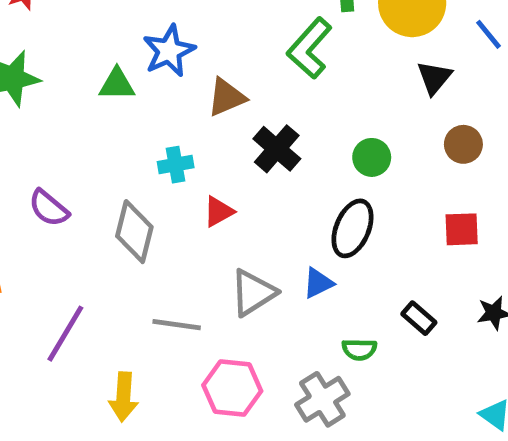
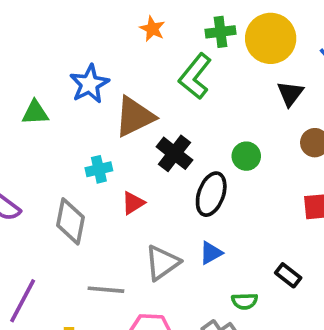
green triangle: (117, 84) -> (35, 113), moved
brown triangle: (226, 97) -> (135, 117), size x1.4
black ellipse: (352, 228) -> (211, 194), moved

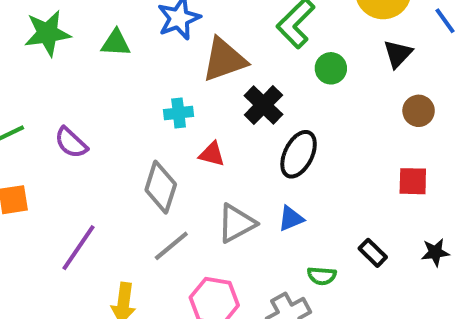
green circle: (246, 156) -> (331, 68), moved
red triangle: (133, 203) -> (212, 154), turned 40
gray diamond: (70, 221) -> (161, 187), moved
gray line: (106, 290) -> (171, 246), turned -51

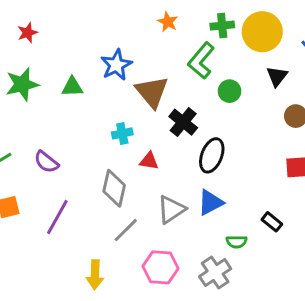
brown triangle: (224, 60) -> (152, 92), turned -45
blue triangle: (291, 219) -> (210, 202), size x1.4
purple line: (79, 248) -> (57, 217), moved

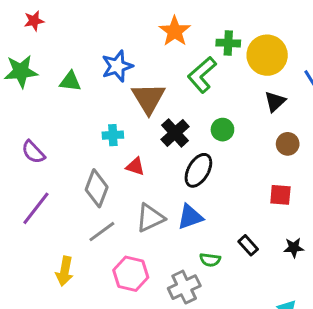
orange star: (168, 22) -> (175, 31), size x1.5
green circle: (230, 91) -> (222, 130), moved

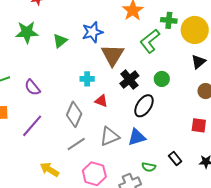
green triangle: (70, 81) -> (60, 41), turned -49
yellow arrow: (65, 271) -> (49, 170), turned 108

